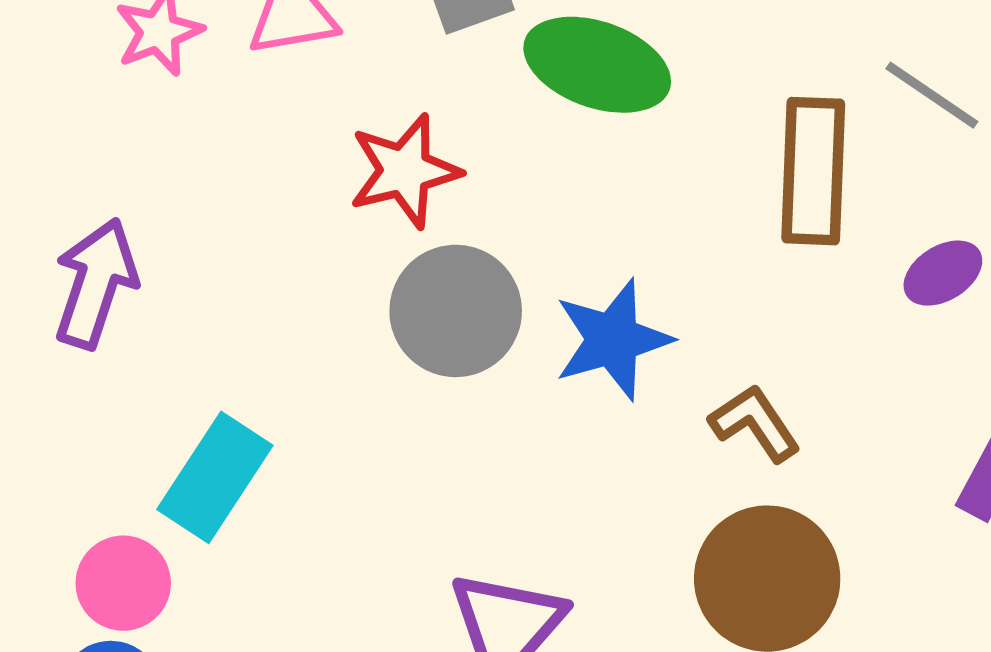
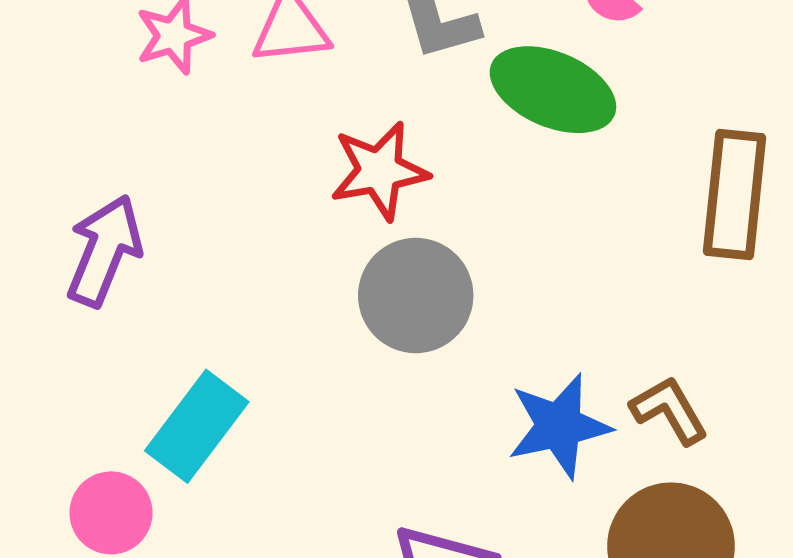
blue star: (613, 339) -> (559, 426), moved

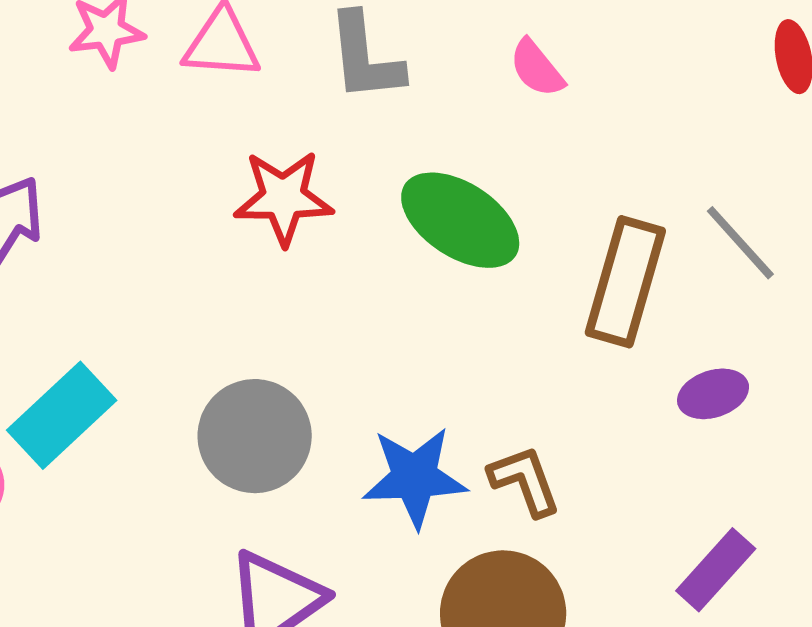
green ellipse: (553, 90) -> (460, 220), moved
gray circle: (416, 295) -> (255, 436), moved

